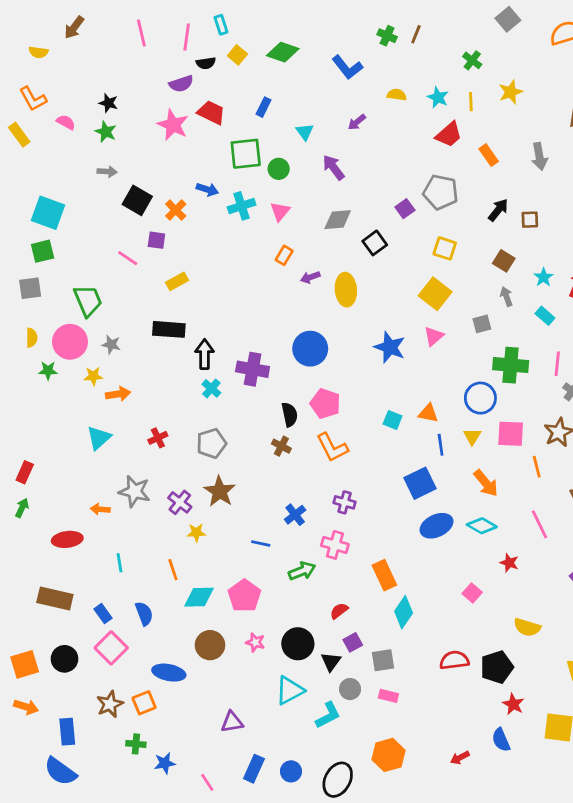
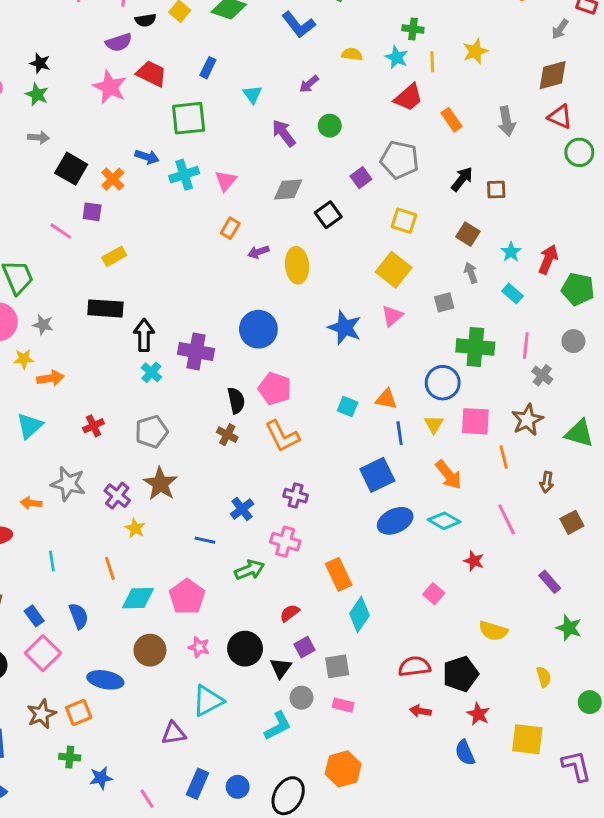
green cross: (472, 60) -> (413, 29), moved, turned -30
green circle: (279, 169) -> (330, 126), moved
yellow star: (196, 533) -> (135, 528), turned 30
cyan triangle: (290, 690) -> (208, 701), moved
red arrow: (460, 758) -> (420, 711), moved, turned 36

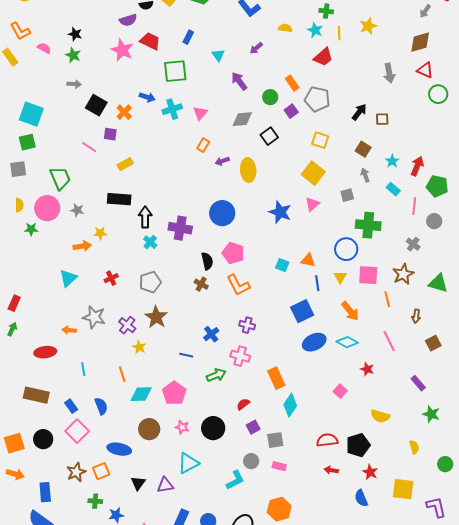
orange rectangle: (452, 120) -> (292, 83), moved
green circle: (330, 126) -> (270, 97), moved
pink line: (526, 346) -> (414, 206), moved
yellow star: (24, 359) -> (100, 233), moved
black triangle: (281, 668) -> (138, 483), moved

